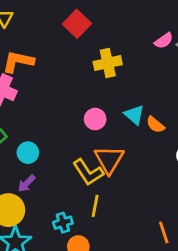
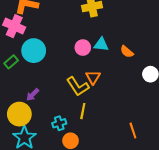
cyan triangle: (134, 115) -> (101, 44), moved, turned -35
cyan circle: (28, 153) -> (34, 51), moved, size x1.5
orange triangle: (109, 160) -> (93, 77), size x0.7

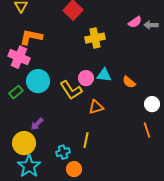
orange triangle: (93, 77) -> (96, 107), turned 42
yellow L-shape: (78, 86) -> (71, 90), moved
orange line: (133, 130) -> (147, 130), moved

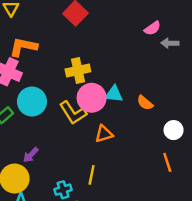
gray arrow: (151, 25) -> (170, 43), moved
yellow cross: (95, 38) -> (78, 70), moved
pink circle: (86, 78) -> (92, 98), size x1.5

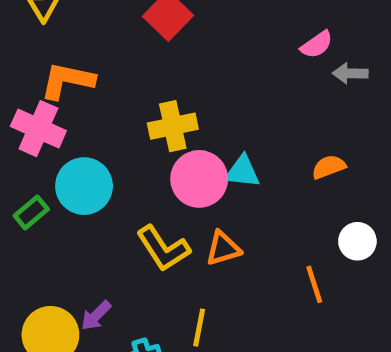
orange semicircle: (145, 103) -> (329, 167), moved, turned 119
yellow L-shape: (73, 113) -> (163, 248), moved
purple arrow: (31, 155) -> (96, 316), moved
orange line: (167, 162) -> (314, 284), moved

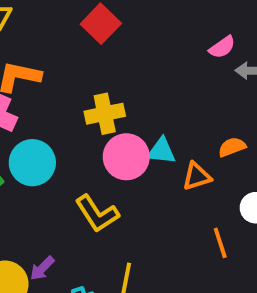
orange triangle: (223, 248) -> (197, 176), moved

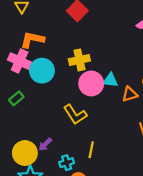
cyan circle: (32, 163) -> (42, 71), moved

